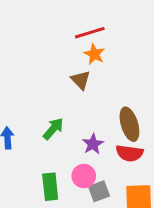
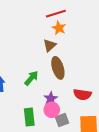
brown triangle: (81, 80) -> (50, 45), turned 32
brown ellipse: (129, 124) -> (58, 68), moved
purple star: (93, 144) -> (51, 99), moved

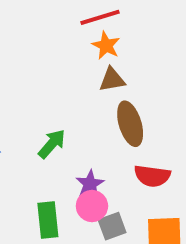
brown triangle: (50, 45) -> (112, 80), moved, turned 32
brown ellipse: (58, 68) -> (130, 124), moved

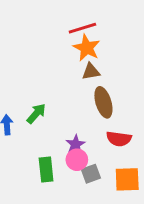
orange star: (106, 45) -> (87, 48), size x1.4
green arrow: (52, 144) -> (36, 114), moved

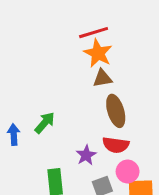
red semicircle: (119, 139) -> (116, 145), moved
pink circle: (77, 160) -> (128, 171), moved

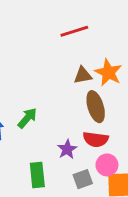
orange star: (98, 53) -> (108, 72), moved

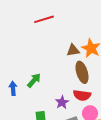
red line: (74, 31) -> (44, 19), moved

